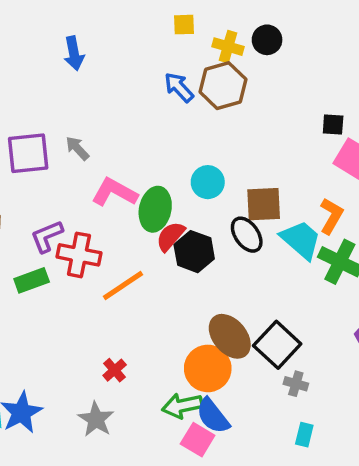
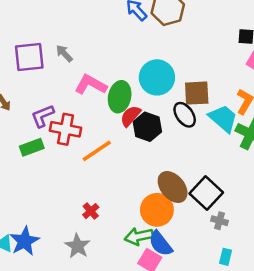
cyan circle: (208, 182) -> (157, 77), size x1.5

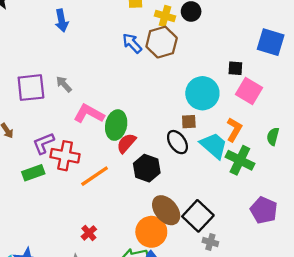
cyan circle: (157, 77) -> (202, 93), moved
brown square: (197, 93) -> (189, 122), size x0.6
black hexagon: (147, 127) -> (147, 168), moved

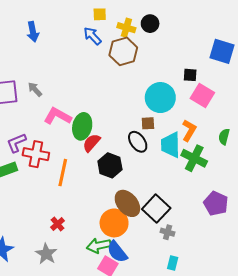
blue arrow: (132, 43) -> (92, 36), moved
cyan trapezoid: (214, 145) -> (171, 145), turned -132
orange line: (95, 176) -> (63, 173), turned -44

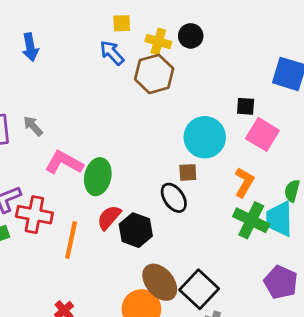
red semicircle: (91, 143) -> (109, 217), moved
cyan trapezoid: (171, 145) -> (279, 219), moved

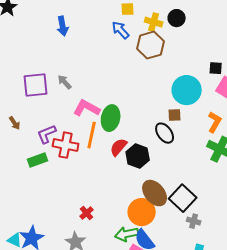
orange line: (71, 240) -> (92, 135), moved

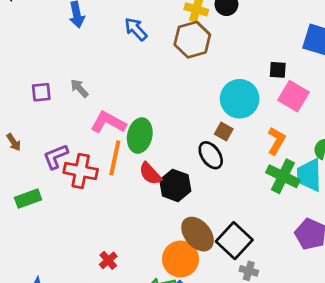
blue arrow: (121, 30) -> (136, 29), moved
purple square: (36, 85) -> (41, 92), size x0.6
brown square: (175, 115) -> (224, 132), turned 32
red semicircle: (119, 147) -> (150, 174), turned -84
green rectangle: (38, 160) -> (28, 199), moved

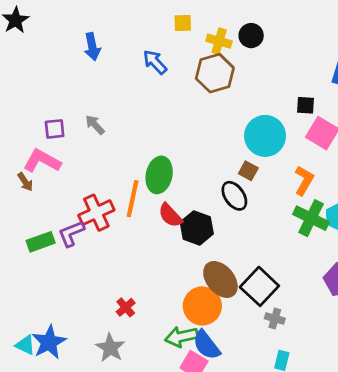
pink L-shape: (108, 122) -> (42, 161), moved
purple L-shape: (56, 157) -> (71, 233), moved
red cross: (81, 171) -> (96, 213), turned -36

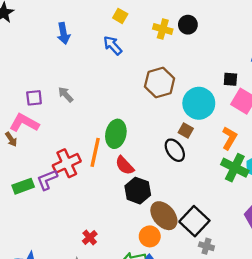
yellow square: (183, 23) -> (120, 16), moved, turned 32
brown hexagon: (215, 73) -> (160, 83), moved
black hexagon: (197, 228) -> (138, 191), moved
orange circle: (202, 306) -> (150, 236), size x0.7

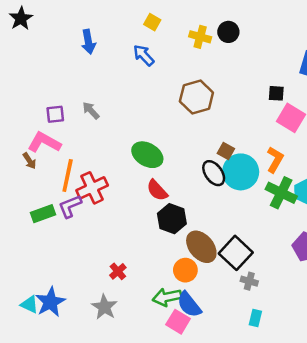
cyan circle: (199, 103) -> (241, 172), moved
green ellipse: (116, 134) -> (147, 155), turned -72
orange line: (95, 152) -> (68, 176), moved

